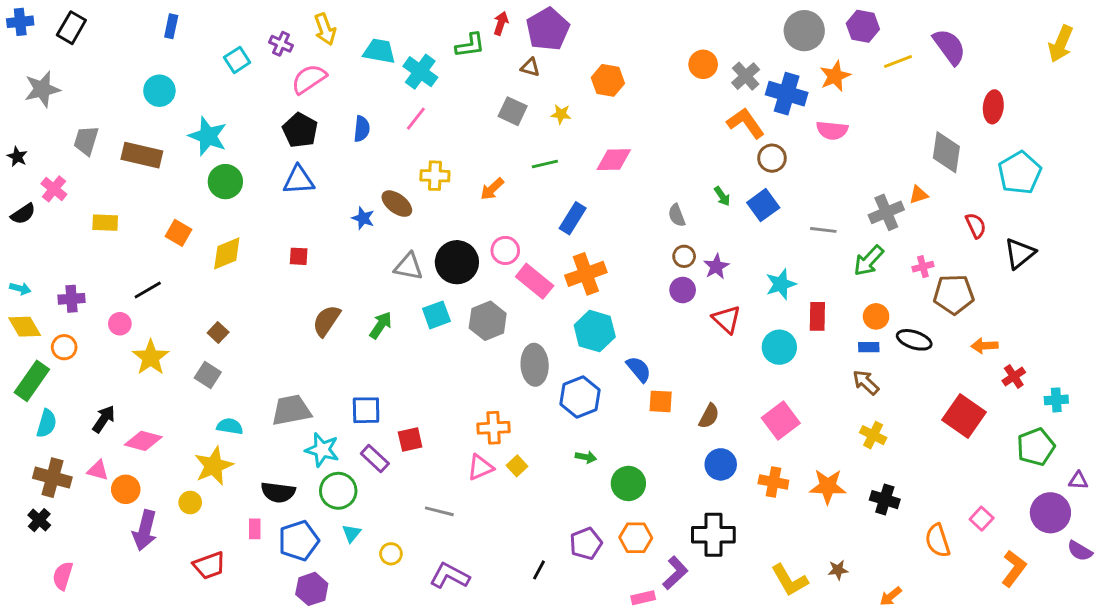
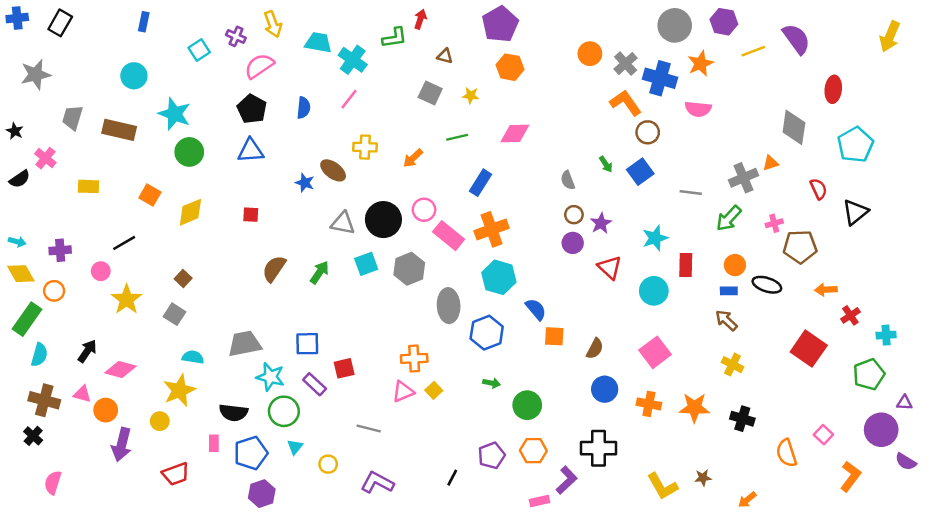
purple pentagon: (548, 29) -> (500, 24), moved

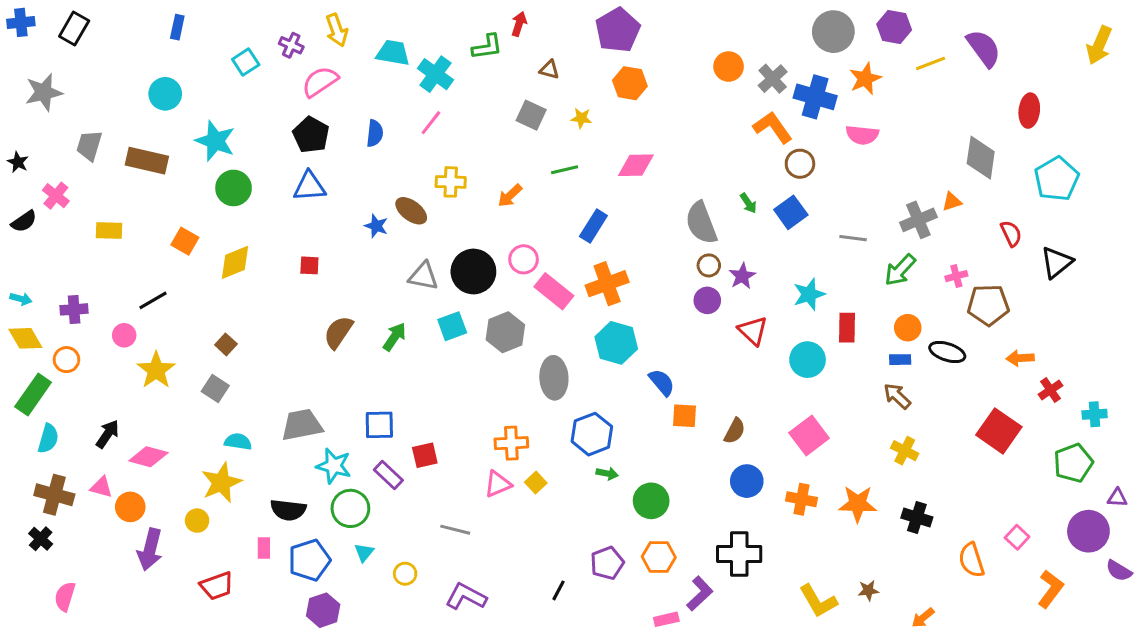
gray semicircle: (568, 180) -> (701, 223), size x1.8
blue hexagon: (487, 333) -> (592, 434), moved

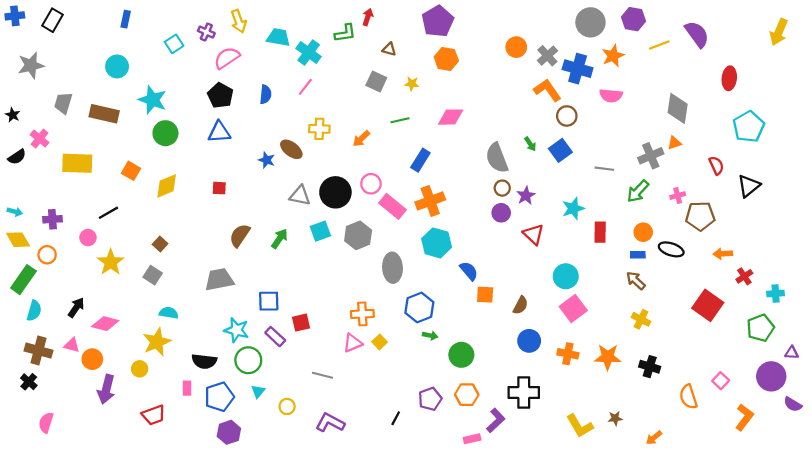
gray diamond: (981, 158) -> (678, 108), moved
yellow rectangle: (109, 231) -> (77, 163), size x1.6
cyan circle: (808, 360) -> (566, 276), moved
gray trapezoid: (302, 425) -> (219, 280), moved

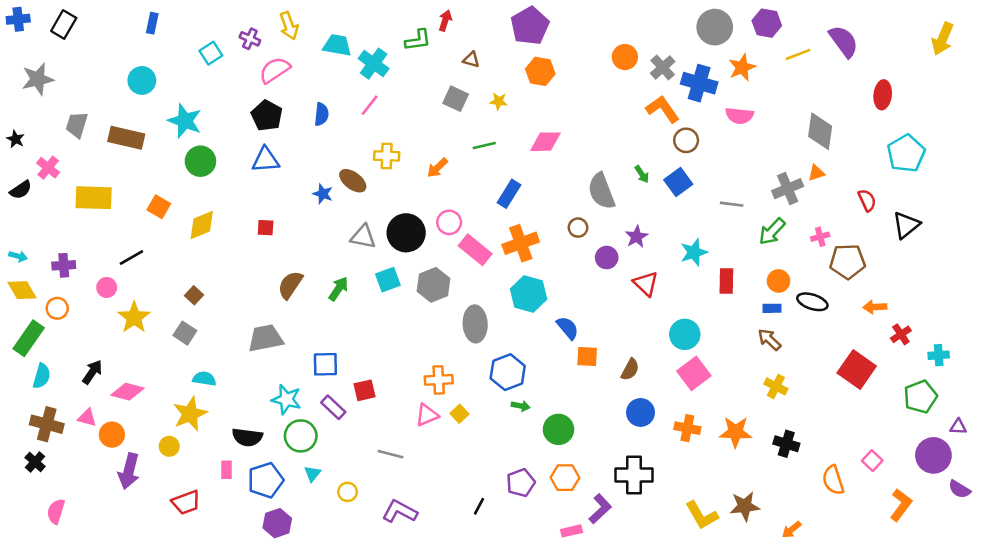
brown circle: (502, 188) -> (578, 228), moved
brown star: (615, 418) -> (745, 506), size x1.6

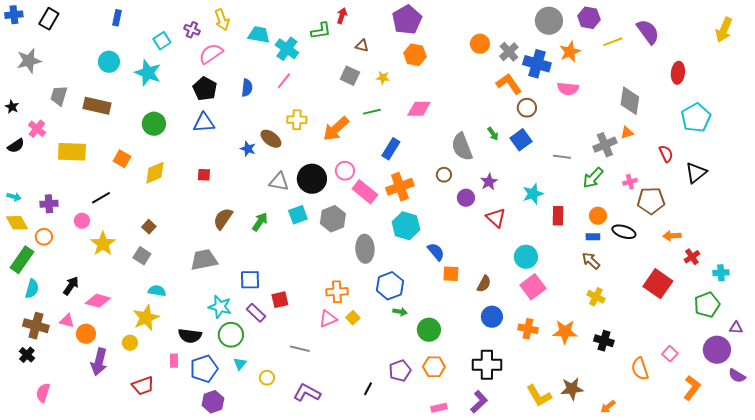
cyan star: (185, 121) -> (148, 73), moved
orange arrow: (437, 168) -> (336, 129), size x1.6
purple L-shape: (600, 509) -> (479, 402), moved

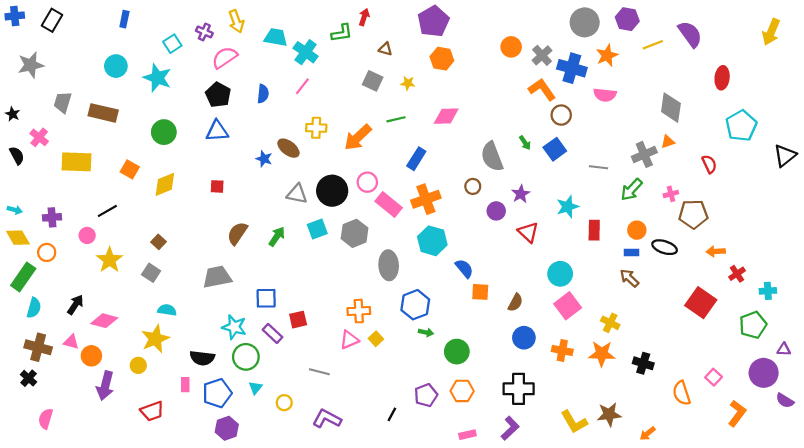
black semicircle: (16, 146) -> (17, 156), turned -84
black triangle: (696, 173) -> (785, 156), moved
yellow cross: (596, 297) -> (610, 323), moved

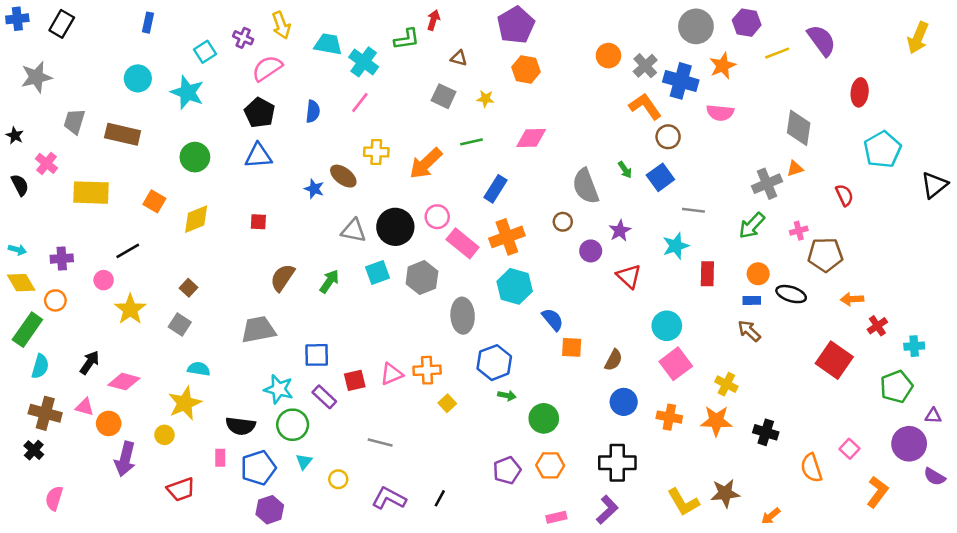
gray line: (598, 167) -> (693, 210), moved
pink triangle: (349, 340) -> (392, 374), moved
black line: (392, 414) -> (440, 498), moved

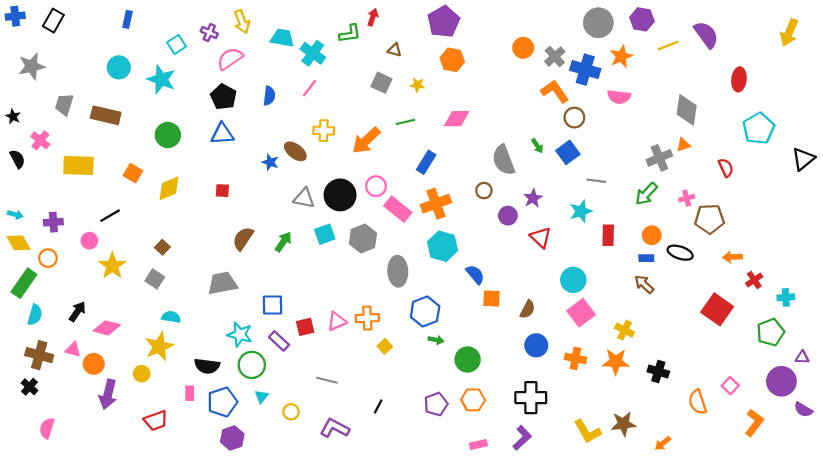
black line: (440, 498) -> (378, 406), moved

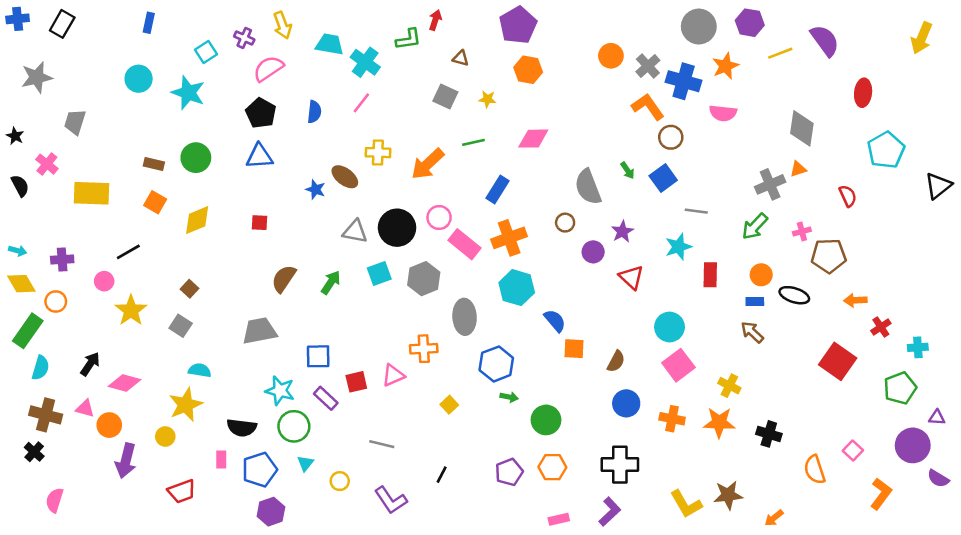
brown rectangle: (106, 115) -> (154, 164), moved, size x0.6
orange cross: (367, 318) -> (424, 349), moved
purple L-shape: (335, 428) -> (391, 500), turned -152

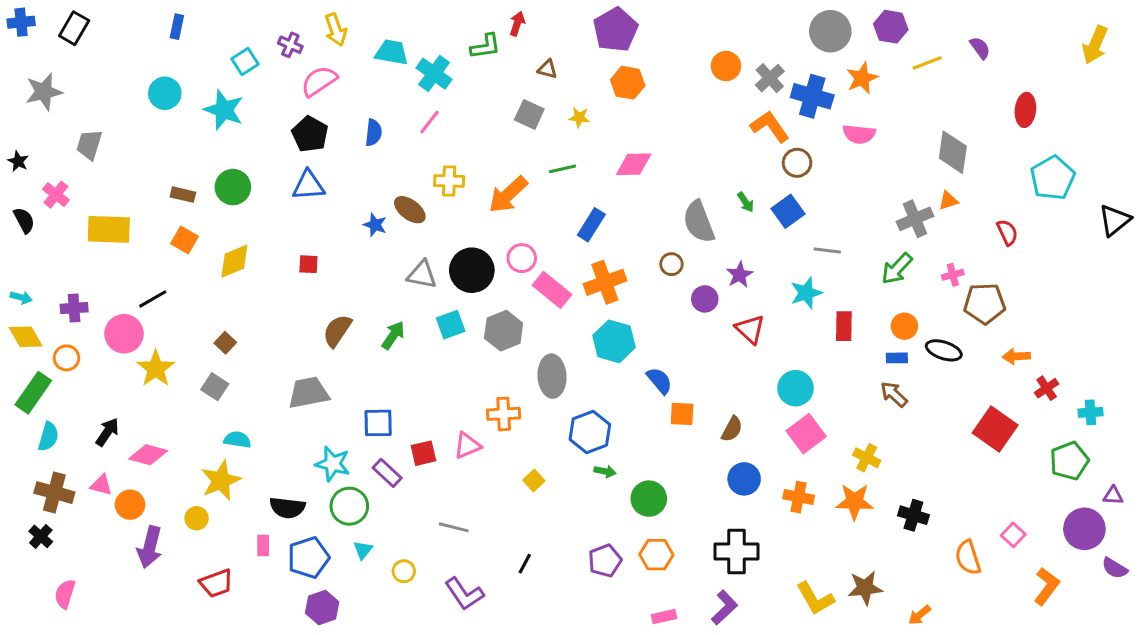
purple semicircle: (825, 41) -> (980, 48), size x0.6
pink circle: (104, 281) -> (124, 334), size x1.6

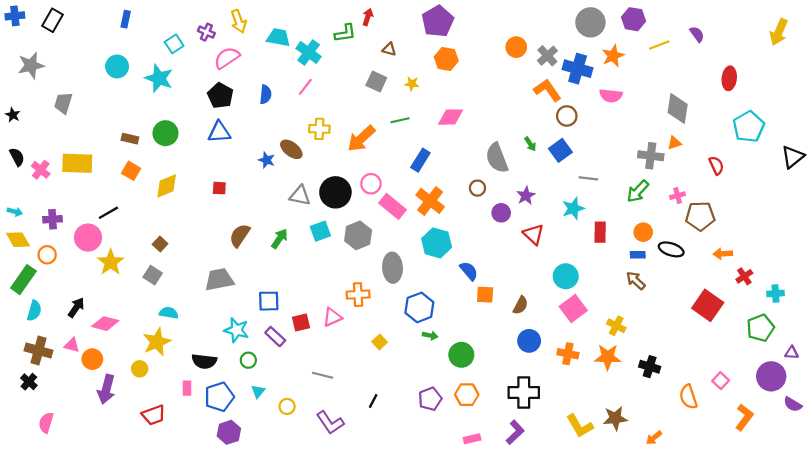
pink cross: (56, 195) -> (41, 170), moved
gray cross: (915, 219) -> (651, 156), turned 30
orange cross: (605, 282) -> (430, 201), turned -32
green circle: (349, 506) -> (248, 360), size x0.6

